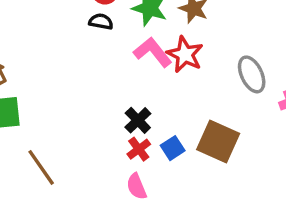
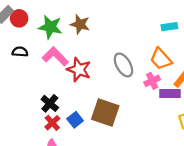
black semicircle: (101, 22) -> (20, 52), moved
red star: (185, 54) -> (79, 70), moved

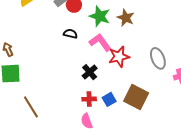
red star: (79, 70) -> (119, 57), turned 30
black cross: (50, 103) -> (90, 72), moved
red cross: (52, 123) -> (89, 99), turned 32

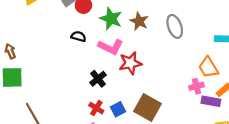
pink L-shape: (100, 42) -> (111, 47), turned 150
gray ellipse: (158, 58) -> (175, 26), moved
red cross: (89, 99) -> (96, 108), turned 32

